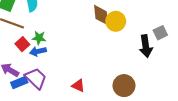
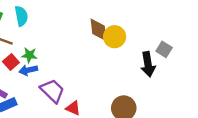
gray square: (160, 33) -> (164, 49), turned -32
purple trapezoid: (36, 78) -> (52, 91), moved

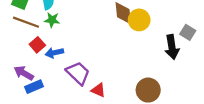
green star: (29, 55) -> (52, 20), moved

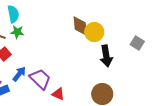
black arrow: (172, 47) -> (106, 56), moved
blue arrow: (54, 53) -> (19, 74), moved, turned 140

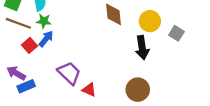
yellow circle: (94, 32) -> (150, 21), moved
blue arrow: (19, 74) -> (46, 39), moved

